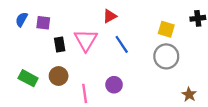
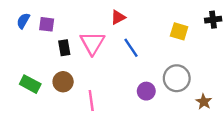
gray circle: (166, 56) -> (177, 78), moved
purple circle: (114, 85) -> (146, 91), moved

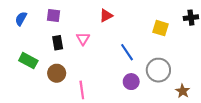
purple square: (47, 24) -> (54, 15), moved
pink triangle: (92, 43) -> (83, 39), size x0.6
blue line: (131, 48) -> (127, 52), moved
green rectangle: (30, 84) -> (28, 61), moved

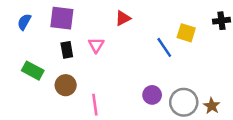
purple square: (54, 15) -> (62, 18), size x1.5
blue line: (127, 52) -> (164, 47), moved
gray circle: (158, 70) -> (184, 102), moved

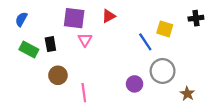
purple square: (62, 18) -> (74, 18), moved
black rectangle: (67, 50) -> (50, 44), moved
green rectangle: (33, 71) -> (29, 49), moved
gray circle: (184, 102) -> (163, 71), moved

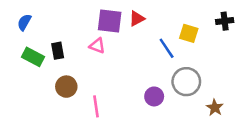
red triangle: (109, 16) -> (137, 19), moved
purple square: (74, 18) -> (110, 21), moved
pink triangle: (85, 40) -> (97, 46), turned -40

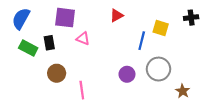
purple square: (110, 21) -> (65, 18), moved
blue semicircle: (24, 22) -> (21, 19), size x1.5
blue line: (167, 48) -> (142, 41), turned 48
purple circle: (154, 96) -> (127, 74), moved

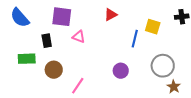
blue semicircle: (21, 19) -> (20, 18), turned -70
green rectangle: (28, 48) -> (27, 59), moved, turned -30
gray circle: (159, 69) -> (163, 66), moved
pink line: (82, 90) -> (78, 86), turned 42

